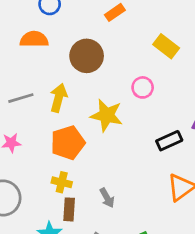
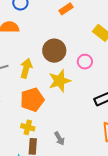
brown circle: (87, 56) -> (54, 51), moved
yellow star: (107, 115) -> (60, 81), turned -30

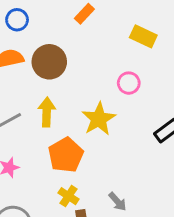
brown circle: (54, 51) -> (49, 62), moved
yellow cross: (28, 127) -> (68, 196), turned 32

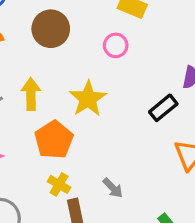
brown circle: (49, 62) -> (51, 29), moved
pink circle: (129, 83) -> (116, 45), moved

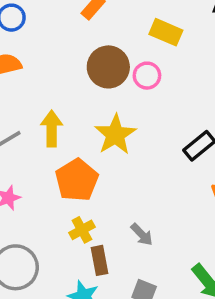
brown circle: (51, 29) -> (108, 67), moved
yellow cross: (59, 184) -> (82, 230), turned 30

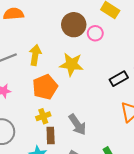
yellow star: (115, 135) -> (71, 64), turned 30
gray arrow: (142, 234) -> (77, 124), size x1.5

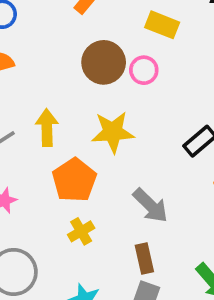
gray arrow: (77, 124) -> (150, 205), moved
brown rectangle: (51, 136) -> (144, 258), moved

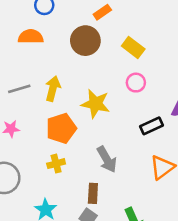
yellow rectangle: (162, 25) -> (133, 48), moved
brown circle: (104, 62) -> (85, 41), moved
pink circle: (144, 70) -> (136, 83), moved

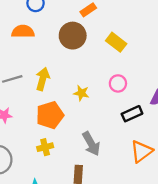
pink circle: (136, 83) -> (118, 83), moved
yellow star: (96, 104) -> (81, 93), size x0.6

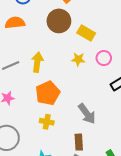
yellow rectangle: (116, 42) -> (86, 33), moved
yellow star: (81, 93) -> (78, 59), moved
yellow cross: (45, 147) -> (47, 122), turned 32

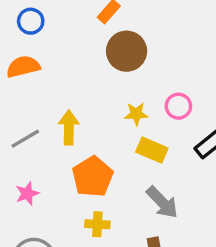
brown circle: (59, 21) -> (127, 51), moved
yellow rectangle: (86, 33) -> (152, 150), moved

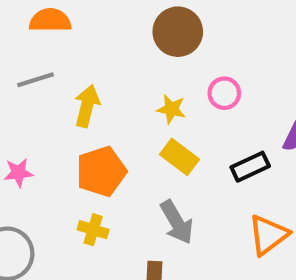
pink circle: (178, 106) -> (224, 93), moved
gray line: (25, 139) -> (36, 80), moved

